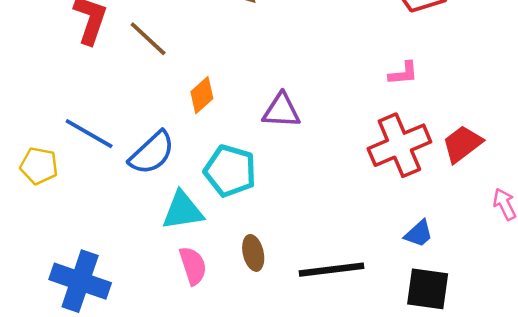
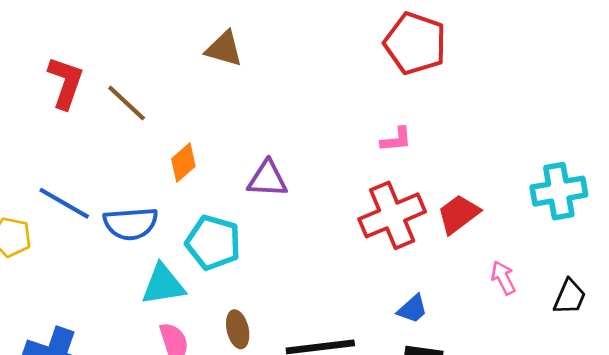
blue semicircle: (152, 153) -> (131, 224), turned 39

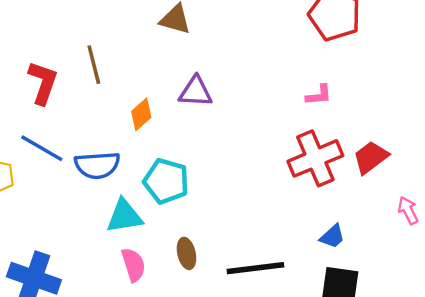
red L-shape: (66, 83) -> (43, 83), moved
brown line: (127, 103) -> (94, 65), turned 33
purple triangle: (267, 179) -> (196, 92), moved

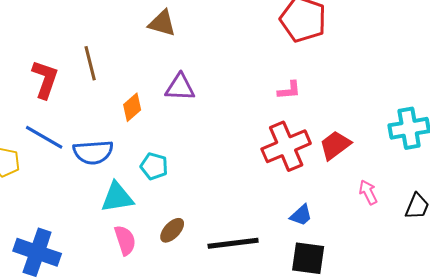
cyan pentagon: (166, 181) -> (154, 166), size x0.7
brown ellipse: (187, 253) -> (172, 230), turned 56

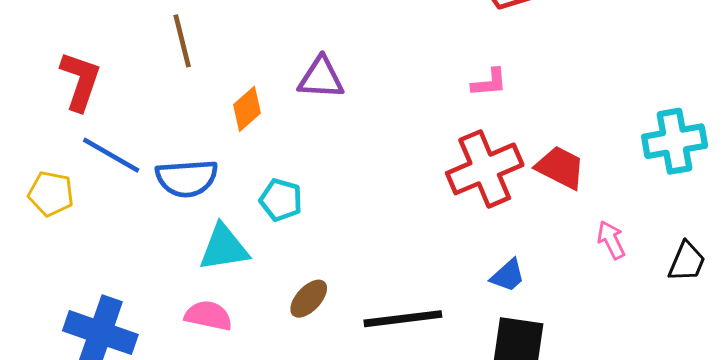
red L-shape: (45, 79) -> (80, 81), moved
red trapezoid: (335, 145) -> (560, 167), turned 64
pink semicircle: (125, 240) -> (208, 316), moved, turned -60

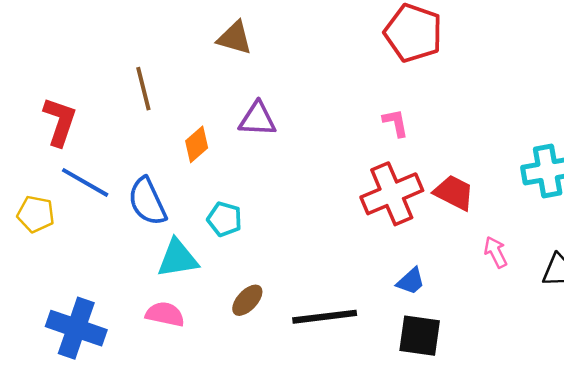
pink L-shape: (489, 83) -> (396, 123), turned -96
blue semicircle: (187, 178) -> (147, 201), turned 69

